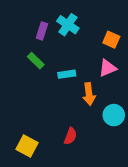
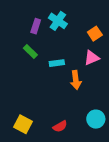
orange square: (111, 40) -> (95, 34), turned 32
cyan circle: (114, 115) -> (96, 119), moved
red semicircle: (70, 136) -> (60, 126), moved, turned 40

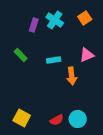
orange square: (95, 34) -> (85, 18), moved
green rectangle: (30, 51) -> (21, 55), moved
cyan circle: (96, 119) -> (78, 119), moved

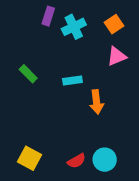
cyan cross: (55, 20) -> (74, 27), turned 30
purple rectangle: (34, 25) -> (48, 16), moved
pink triangle: (87, 55) -> (117, 56), moved

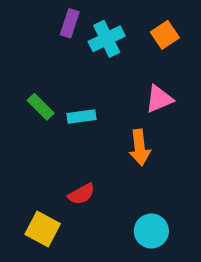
pink triangle: (117, 56) -> (159, 99), moved
cyan rectangle: (72, 80) -> (81, 116), moved
red semicircle: (76, 161) -> (81, 194), moved

